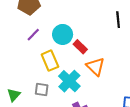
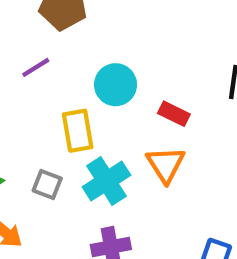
purple line: (33, 35) -> (36, 67), moved
red rectangle: (80, 47) -> (174, 114), moved, turned -32

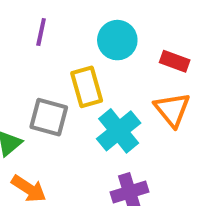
purple line: (36, 67) -> (41, 32), turned -40
gray square: (47, 184) -> (49, 117), moved, size x1.4

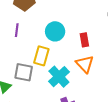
red rectangle: (175, 61) -> (84, 40), turned 64
yellow rectangle: (87, 87) -> (41, 56), turned 36

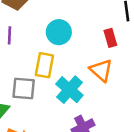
red rectangle: (84, 40) -> (110, 38), moved

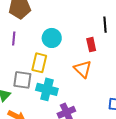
cyan cross: (69, 90) -> (47, 89), moved, turned -30

